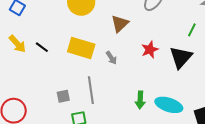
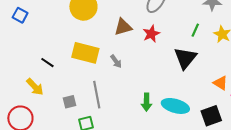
brown triangle: (120, 24) -> (123, 27), turned 30
yellow arrow: (17, 44) -> (35, 87), moved
black line: (42, 47) -> (47, 63), moved
red star: (150, 50) -> (151, 34), moved

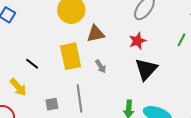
brown triangle: (123, 27) -> (96, 34), moved
yellow rectangle: (85, 53) -> (71, 56), turned 60
black triangle: (185, 58) -> (146, 69), moved

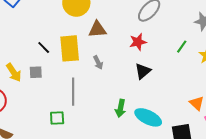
black line: (32, 64) -> (44, 48), moved
black triangle: (146, 69) -> (143, 71), size x0.7
gray square: (52, 104) -> (36, 72), moved

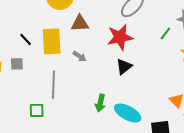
red star: (138, 42) -> (120, 37), size x1.5
green line: (182, 47) -> (165, 33), moved
gray arrow: (98, 63) -> (80, 56), turned -32

